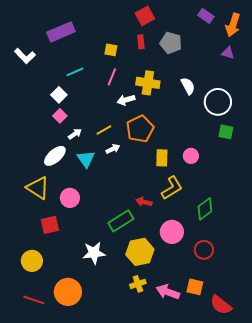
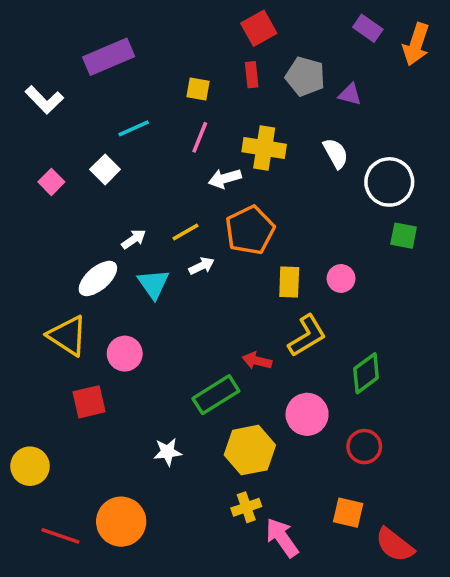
purple triangle: (228, 53) -> (350, 94), moved
pink square: (60, 116) -> (51, 182), moved
white star: (94, 253) -> (168, 452), size x0.7
yellow circle: (32, 261) -> (30, 466), moved
pink arrow: (168, 292) -> (282, 538), moved, turned 35

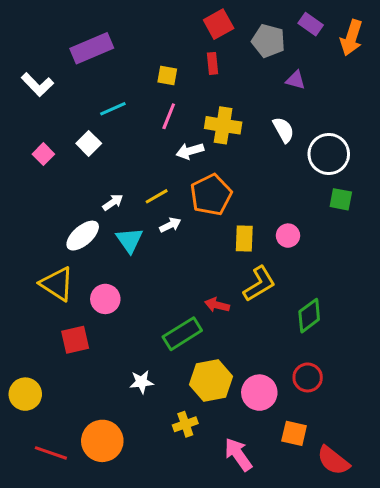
gray pentagon: (305, 77) -> (268, 41), moved
pink circle: (307, 414) -> (259, 393), moved
yellow cross: (246, 507) -> (185, 424), moved

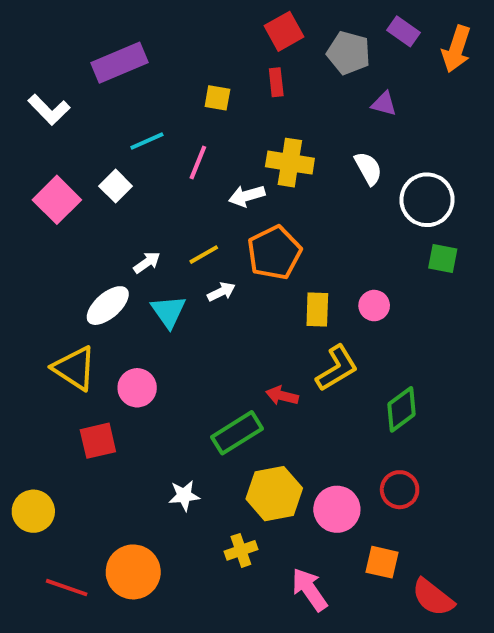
pink line: (169, 116) -> (198, 163), moved
pink square: (43, 154) -> (57, 200), size x1.6

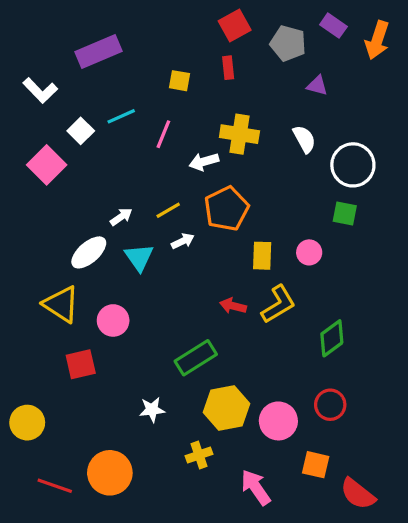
white square: (116, 186) -> (81, 131), moved
green square: (443, 259) -> (345, 214), moved
red arrow: (282, 396) -> (233, 306), moved

